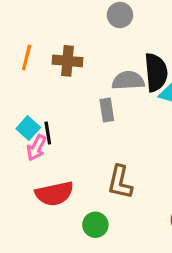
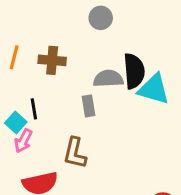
black line: (48, 133) -> (34, 109), moved
brown L-shape: (120, 182) -> (75, 153), moved

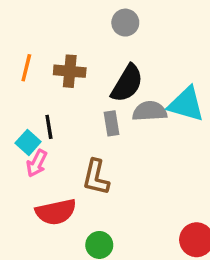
black semicircle: (134, 71) -> (127, 83), moved, turned 36
gray semicircle: (108, 79) -> (150, 111), moved

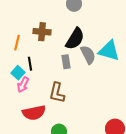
orange line: (26, 68) -> (17, 43), moved
gray semicircle: (150, 111) -> (88, 55), turned 66

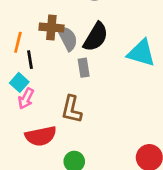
gray semicircle: (88, 55) -> (68, 38), moved
black line: (30, 64) -> (30, 60), moved

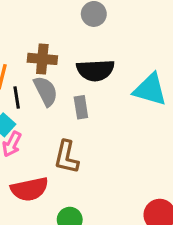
black semicircle: (96, 37) -> (95, 70), turned 56
gray semicircle: (68, 38) -> (46, 91), moved

